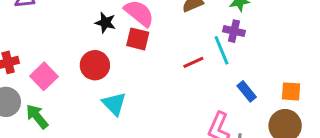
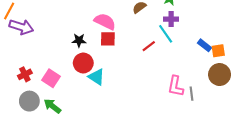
black star: (105, 23) -> (79, 40), moved
blue rectangle: (247, 91) -> (205, 45), moved
cyan triangle: (114, 104) -> (96, 77), moved

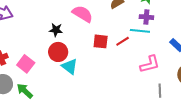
cyan line: (166, 34) -> (140, 31), turned -54
red square: (108, 39) -> (101, 41), moved
pink L-shape: (176, 86) -> (150, 64), moved, turned -120

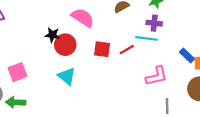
red circle: (58, 52) -> (65, 45), moved
pink square: (26, 64) -> (18, 72), turned 30
green arrow: (25, 91) -> (16, 102), turned -42

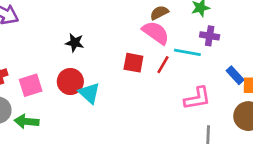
pink semicircle: (83, 18) -> (156, 33), moved
purple cross: (154, 23) -> (210, 36), moved
red circle: (65, 45) -> (70, 82), moved
red line: (127, 50) -> (163, 65), turned -32

